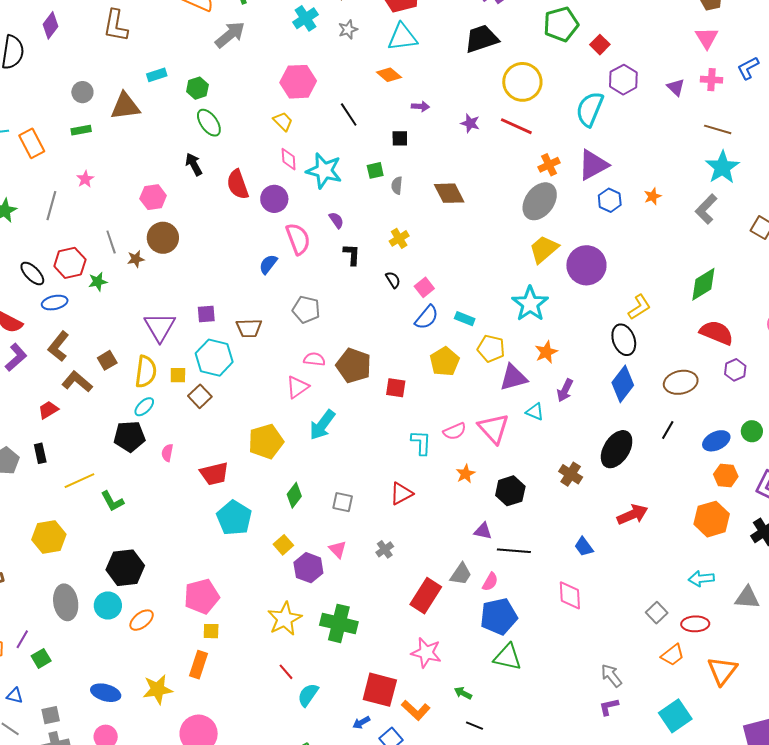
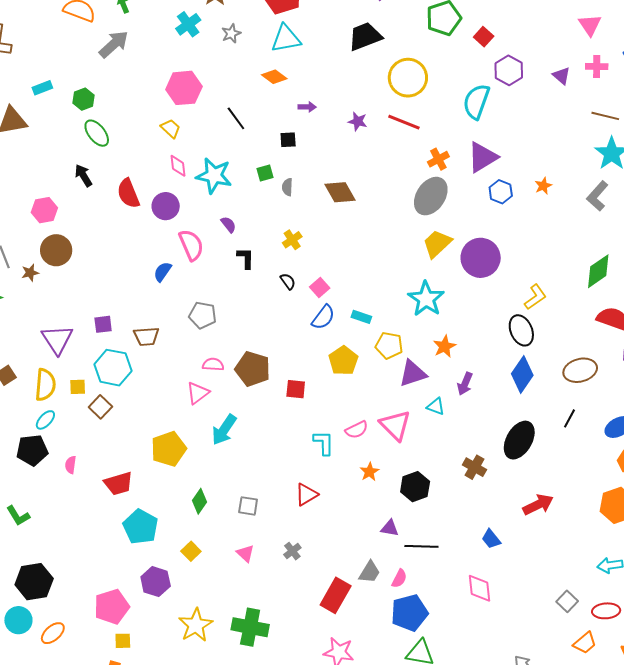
purple hexagon: (308, 568) -> (156, 582), moved

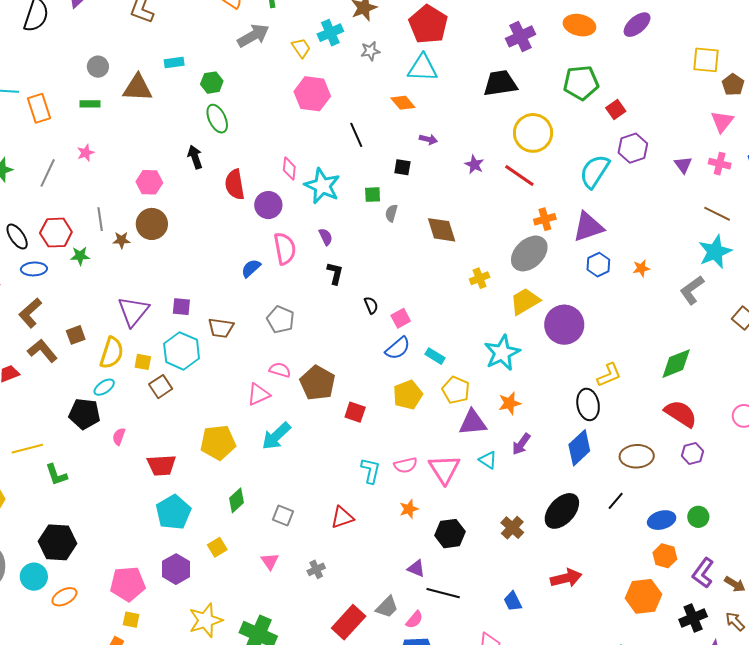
yellow trapezoid: (171, 128) -> (301, 48), moved
yellow cross: (292, 240) -> (480, 278), moved

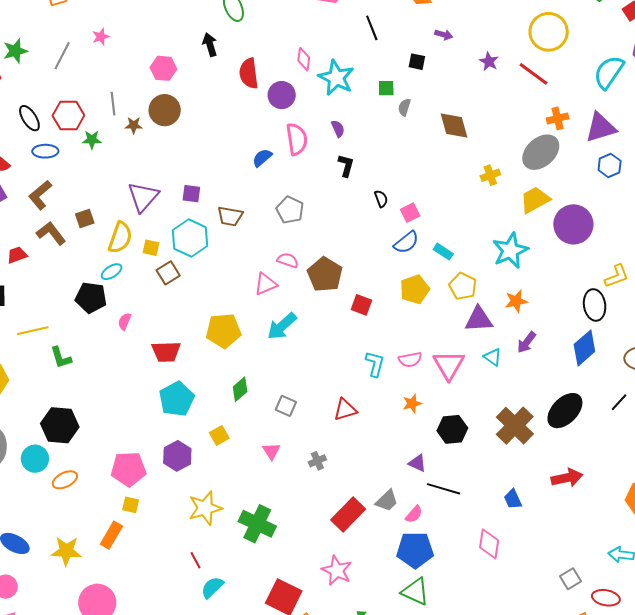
brown cross: (512, 528) -> (515, 426), size x1.6

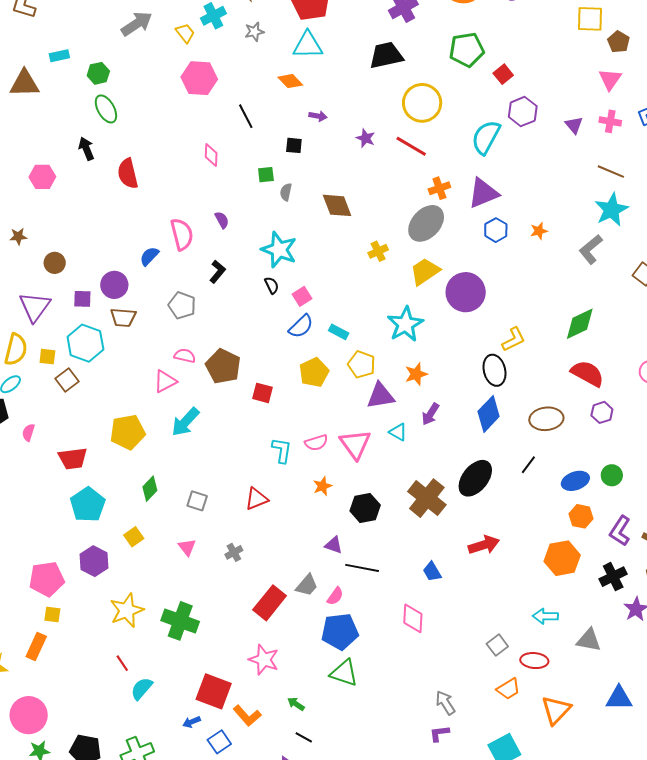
pink diamond: (304, 59) -> (211, 155), moved
cyan star: (336, 78) -> (279, 250), moved
purple circle: (282, 95) -> (114, 285), moved
brown circle: (165, 110) -> (55, 263), moved, size x0.7
black L-shape: (346, 165) -> (217, 272), moved, turned 30

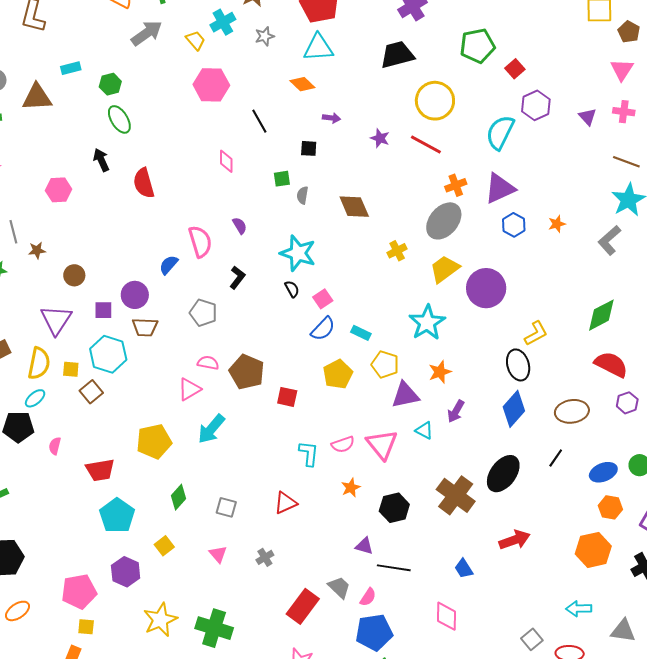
gray trapezoid: (307, 585) -> (339, 587), turned -85

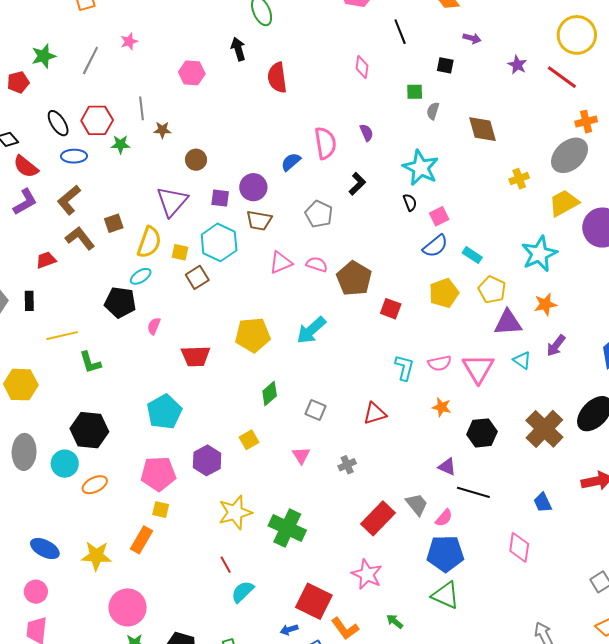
pink triangle: (189, 389) -> (281, 263), moved
orange star: (351, 488) -> (442, 407), turned 30
cyan pentagon: (117, 516) -> (164, 412), moved

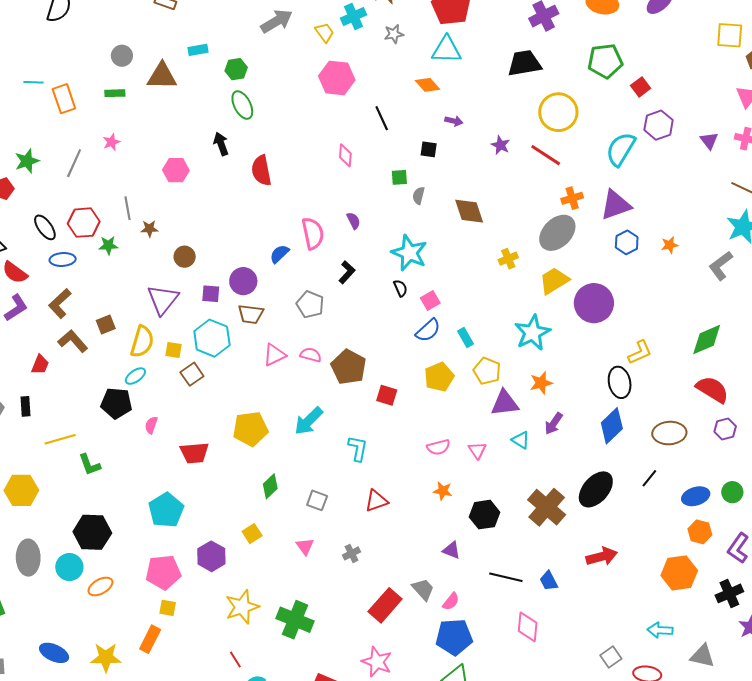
cyan rectangle: (472, 255) -> (465, 337), turned 30
red trapezoid: (46, 260) -> (40, 365), turned 135
cyan L-shape: (404, 368) -> (358, 448), moved
pink triangle: (478, 368) -> (477, 450), size x0.6
black line: (473, 492) -> (506, 577), moved

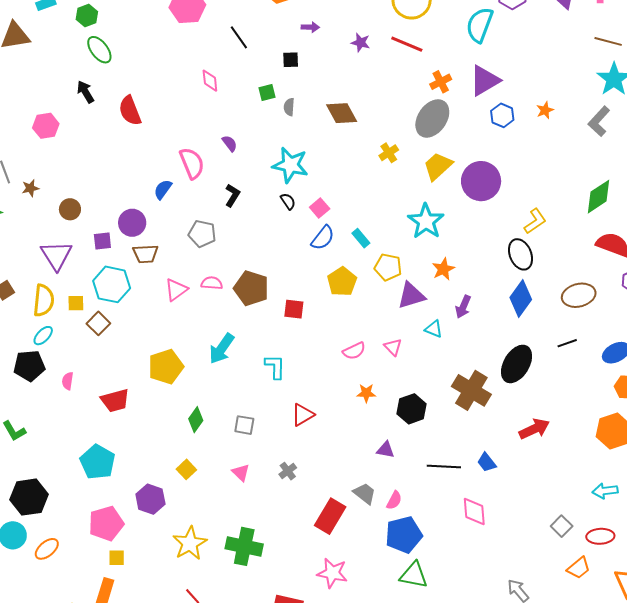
black line: (649, 478) -> (567, 343), turned 42

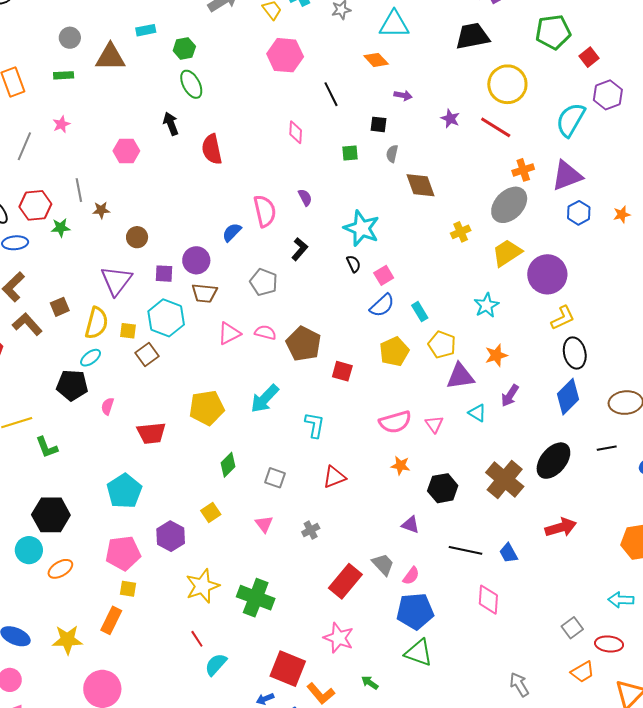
gray semicircle: (289, 107) -> (392, 154), moved
cyan star: (426, 221) -> (486, 305), size x0.7
yellow L-shape: (535, 221) -> (563, 318), moved
pink semicircle: (354, 351) -> (395, 422), size x1.4

